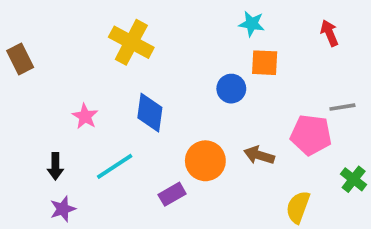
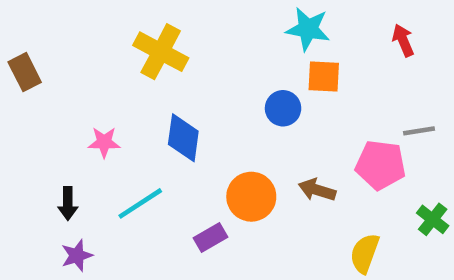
cyan star: (252, 24) -> (308, 29), size x1.4
pink star: (85, 116) -> (104, 142), turned -30

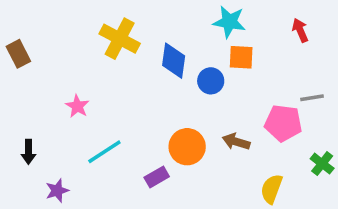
blue diamond: (183, 138) -> (174, 61), moved
pink star: (104, 142) -> (77, 106), turned 30
black arrow: (68, 203) -> (28, 152), moved

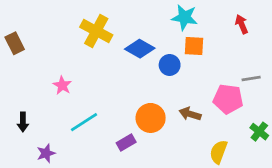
blue diamond: (174, 61) -> (140, 49), turned -68

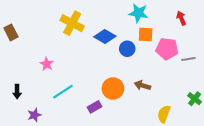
pink pentagon: (228, 99) -> (167, 49), moved

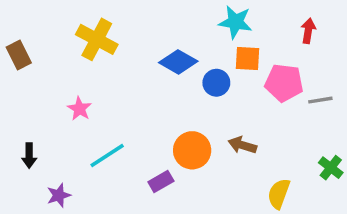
red arrow: (181, 18) -> (308, 31), turned 32
yellow cross: (72, 23) -> (97, 39), moved

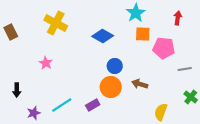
cyan star: (235, 22) -> (136, 13), turned 30
blue circle: (216, 83) -> (115, 66), moved
gray line: (320, 100) -> (185, 69), moved
cyan line: (107, 156) -> (62, 105), moved

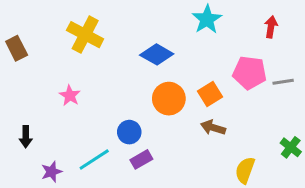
orange square: (143, 34) -> (210, 94), moved, turned -35
blue circle: (115, 66) -> (129, 132), moved
gray line: (185, 69) -> (283, 82), moved
orange circle: (111, 87) -> (169, 99), moved

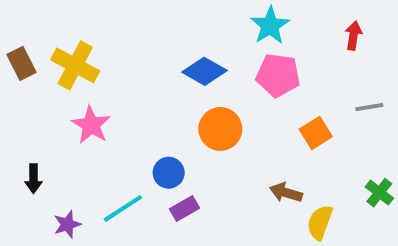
yellow cross: (85, 35) -> (75, 65), moved
pink pentagon: (250, 73) -> (278, 75), moved
orange square: (210, 94) -> (316, 133), moved
pink star: (70, 96) -> (91, 125), size x1.4
brown arrow: (213, 128) -> (286, 193), moved

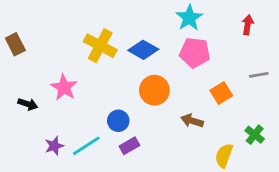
yellow cross: (75, 65) -> (100, 46), moved
black arrow: (33, 179) -> (28, 104), moved, turned -72
brown arrow: (286, 193) -> (192, 121), moved
green cross: (379, 193) -> (255, 135), moved
purple star: (67, 224) -> (54, 146), moved

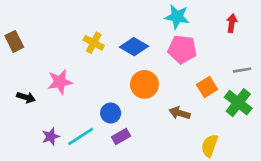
cyan star: (189, 18) -> (177, 17), turned -30
yellow cross: (100, 46) -> (94, 43), size x0.7
pink star: (64, 87) -> (60, 82), turned 30
green cross: (255, 135) -> (238, 103), moved, size x1.5

